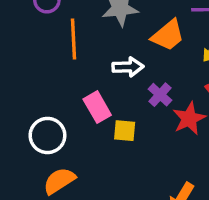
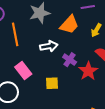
pink rectangle: (97, 107) -> (23, 71), moved

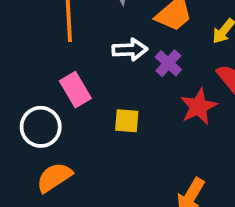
purple cross: (70, 60) -> (168, 63), moved

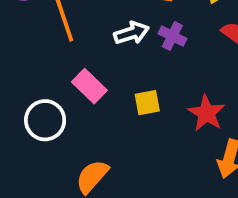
red star: (198, 107) -> (206, 113), moved
white circle: (41, 127) -> (45, 120), moved

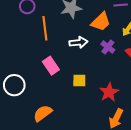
purple cross: (172, 36) -> (108, 47), moved
white circle: (45, 120) -> (14, 85), moved

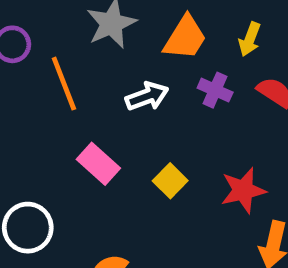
yellow square: (79, 80) -> (170, 181), turned -32
red star: (109, 92) -> (243, 190), turned 30

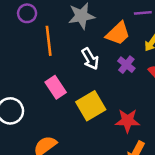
white arrow: (147, 96) -> (90, 59), turned 65
yellow square: (170, 181) -> (91, 106), size x1.6

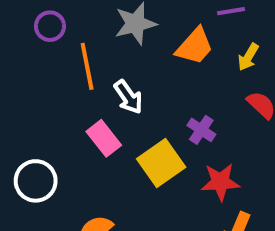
white arrow: (90, 59) -> (128, 97), moved
purple cross: (126, 65) -> (201, 130), moved

